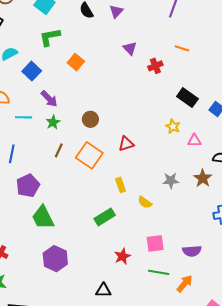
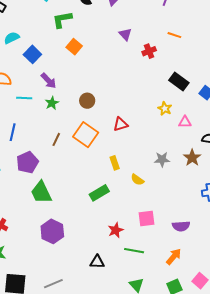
green L-shape: (50, 37) -> (62, 20), moved
brown line: (59, 150) -> (56, 139), moved
green line: (159, 272) -> (134, 251), moved

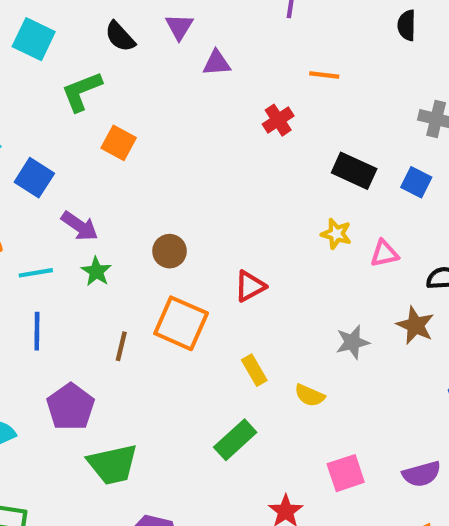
purple triangle: (125, 34) -> (217, 63), moved, turned -40
blue line: (13, 132) -> (37, 331), moved
green trapezoid: (41, 192) -> (113, 464), turned -65

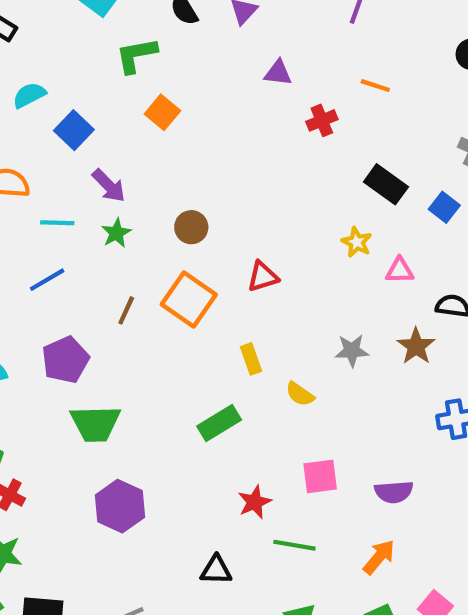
purple triangle: (217, 63) -> (278, 73), moved
blue line: (37, 331) -> (47, 280), turned 48

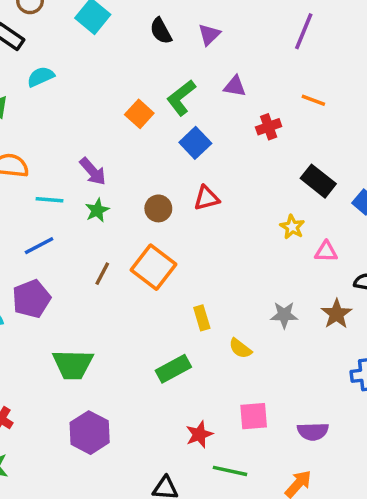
green L-shape: (136, 55) -> (181, 98), moved, turned -30
cyan semicircle: (29, 95) -> (41, 77), moved
blue square: (74, 130) -> (195, 143), moved
red triangle: (263, 277) -> (207, 198), moved
purple pentagon: (65, 360) -> (31, 299), moved

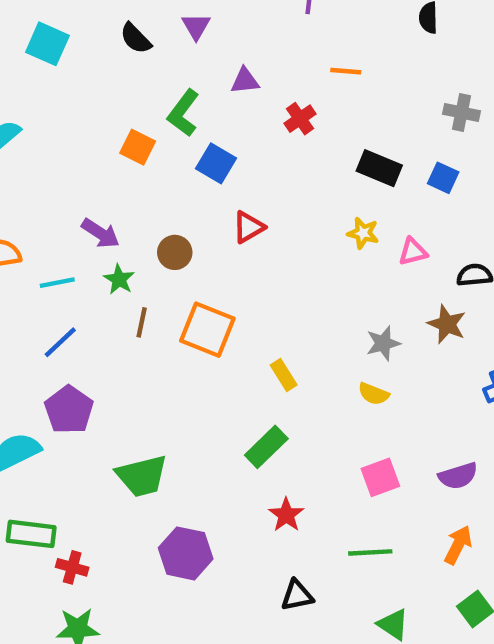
brown circle: (158, 208) -> (175, 252), moved
brown line: (102, 274) -> (142, 322), moved
yellow semicircle: (240, 348) -> (374, 394), moved
red star: (199, 434) -> (286, 515), moved

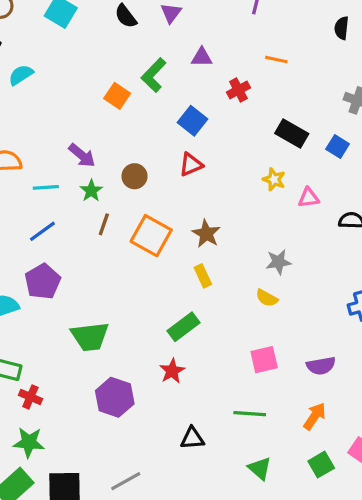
blue square: (216, 163) -> (193, 121), moved
brown star: (447, 324) -> (206, 234), moved
red star: (286, 515) -> (172, 371), moved

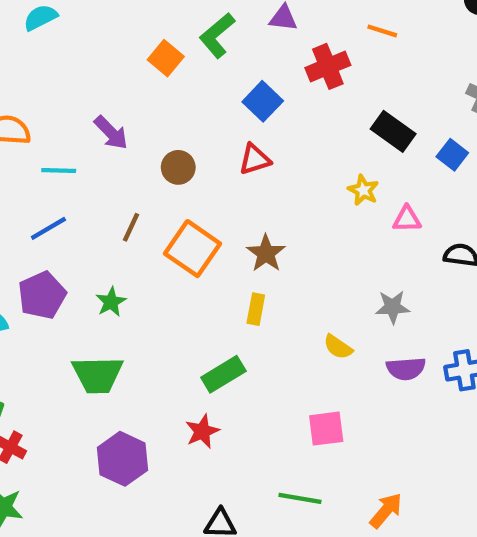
red cross: (238, 90) -> (328, 66), size x1.4
green star: (91, 191) -> (111, 302), moved
gray star: (278, 262) -> (393, 307), moved
yellow rectangle: (203, 276) -> (256, 309), turned 30
purple semicircle: (321, 366) -> (406, 369), moved

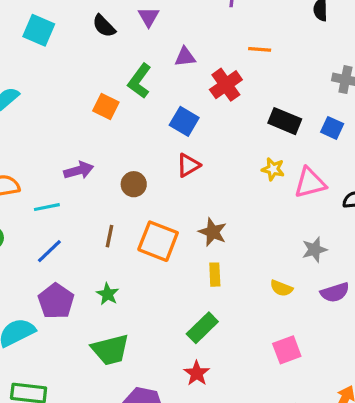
purple arrow: (111, 133) -> (79, 170), turned -48
pink triangle: (407, 219) -> (310, 183), size x1.5

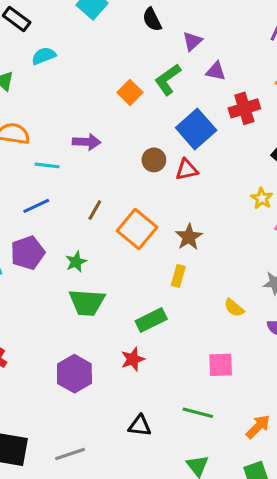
purple triangle: (149, 17) -> (192, 41), moved
blue square: (184, 121) -> (196, 129), size x1.4
brown circle: (134, 184) -> (154, 160), moved
green trapezoid: (110, 350) -> (87, 302), moved

